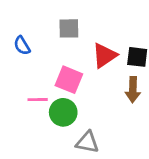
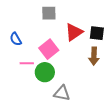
blue semicircle: (22, 46) -> (16, 39), moved
pink square: (69, 80) -> (49, 49), turned 30

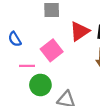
green circle: (45, 72) -> (40, 85), moved

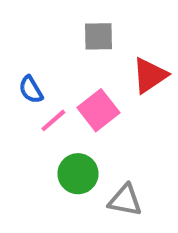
pink line: (27, 66) -> (53, 120), moved, turned -40

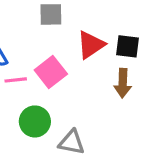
pink line: (53, 120) -> (16, 80), turned 35

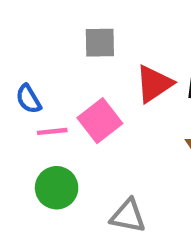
green circle: (35, 121) -> (57, 188), moved

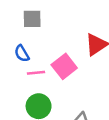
gray square: (100, 43) -> (32, 19), moved

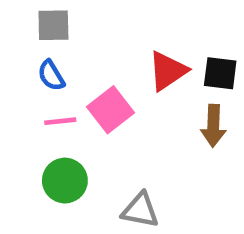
blue semicircle: (22, 54) -> (51, 75), moved

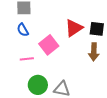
pink line: (60, 121) -> (27, 59), moved
green circle: (65, 181) -> (38, 85), moved

